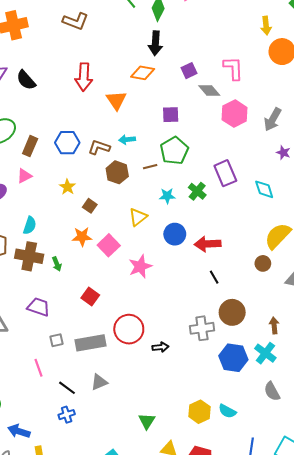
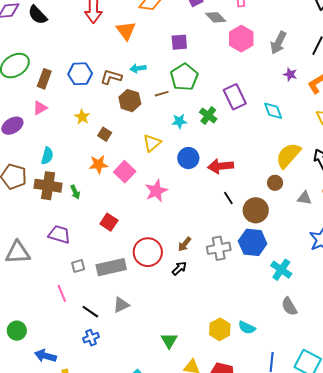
brown circle: (232, 312) -> (256, 210), moved
brown arrow: (274, 325) -> (185, 244), moved, turned -133
black arrow: (160, 347) -> (179, 268), turned -35
blue hexagon: (233, 358) -> (253, 242), moved

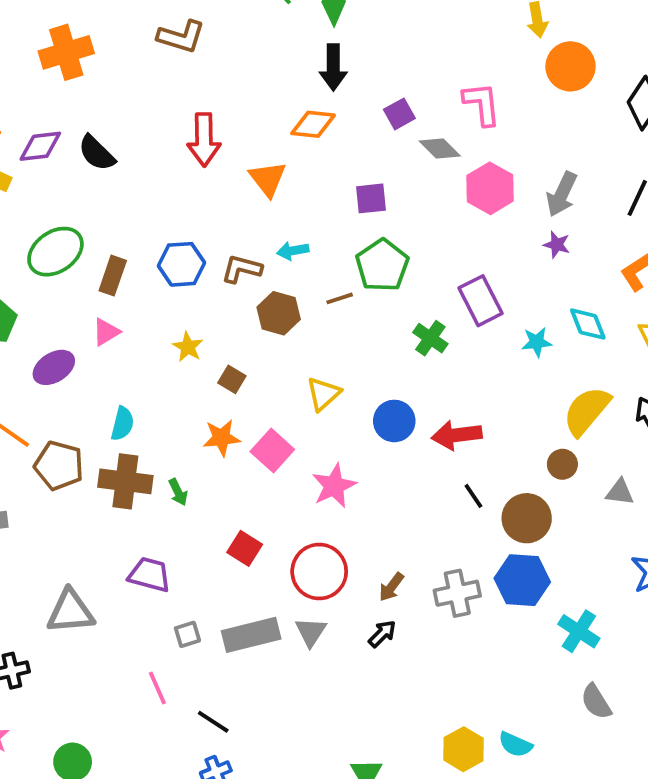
purple star: (290, 74) -> (557, 245), moved
cyan diamond: (273, 111) -> (588, 324), moved
cyan star: (179, 121) -> (537, 342), moved
red circle: (148, 252) -> (319, 572), moved
gray triangle: (121, 305) -> (311, 632), moved, turned -30

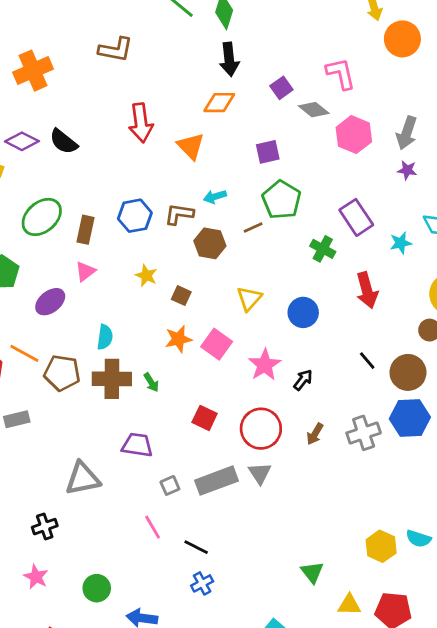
purple diamond: (40, 146) -> (22, 141), turned 40
red arrow: (457, 435) -> (367, 290), moved, turned -92
black arrow: (382, 634) -> (303, 380), moved

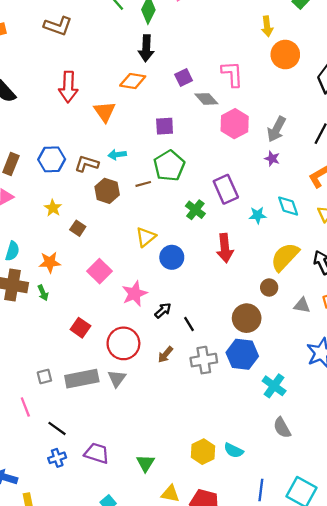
yellow triangle: (249, 299) -> (146, 237), moved
orange star: (178, 339) -> (50, 262), moved
black line: (367, 361) -> (189, 324), moved
purple trapezoid: (137, 445) -> (97, 453), moved

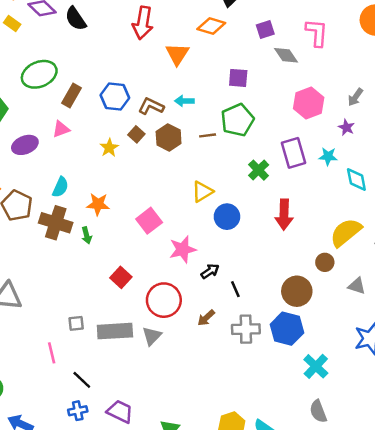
pink hexagon: (235, 124) -> (309, 103), moved
gray arrow: (277, 129) -> (355, 97), size x0.7
cyan star: (258, 215) -> (328, 156), moved
brown square: (78, 228) -> (136, 134), moved

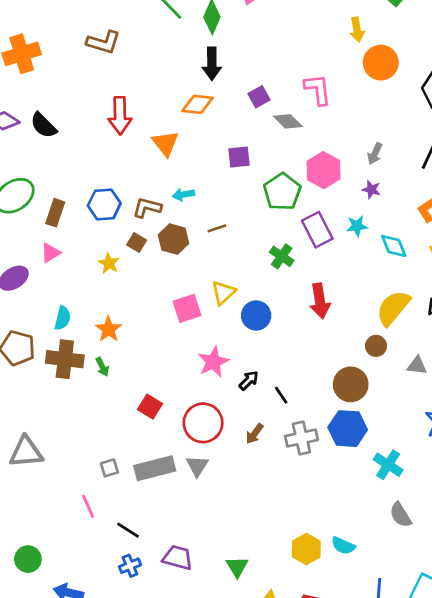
green pentagon: (237, 120) -> (282, 192), moved
orange star: (98, 204) -> (108, 329), turned -30
pink square: (149, 221) -> (187, 308), moved, turned 30

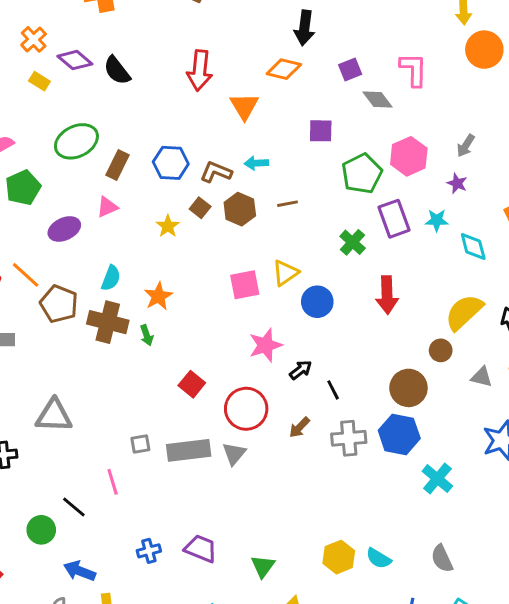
gray semicircle: (401, 515) -> (442, 559), moved
black line: (128, 530) -> (74, 507), moved

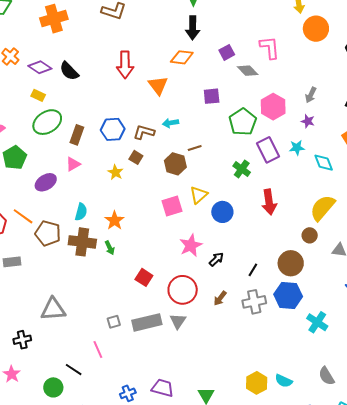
yellow rectangle: (39, 81) -> (38, 95), moved
brown hexagon: (240, 209) -> (175, 164), moved
black line: (333, 390) -> (253, 270), moved, turned 64

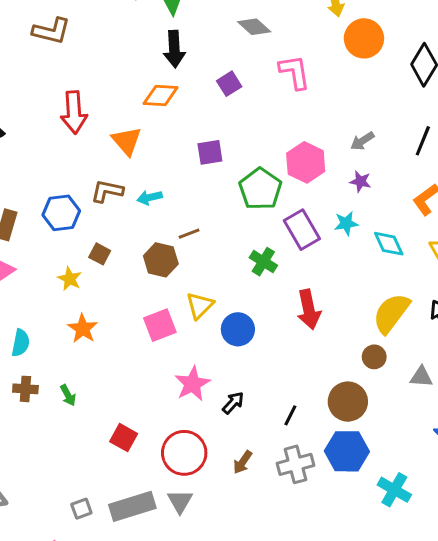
gray diamond: (248, 71) -> (254, 27), moved
gray arrow: (311, 95) -> (362, 141), turned 35
brown L-shape: (144, 132) -> (107, 191), moved
orange star: (114, 221) -> (83, 329), moved
brown cross: (82, 242) -> (25, 389), size x0.6

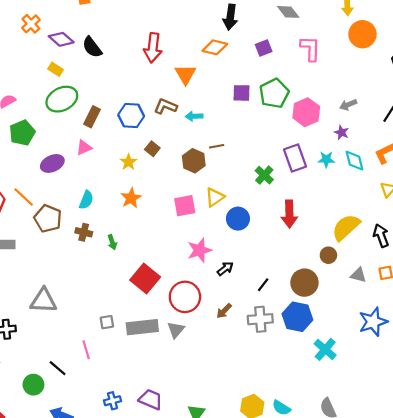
green pentagon: (260, 189) -> (274, 93), moved
cyan diamond: (389, 244) -> (354, 161), moved
red square: (124, 438) -> (145, 278), size x1.5

